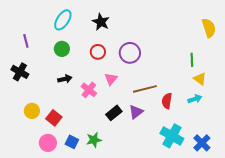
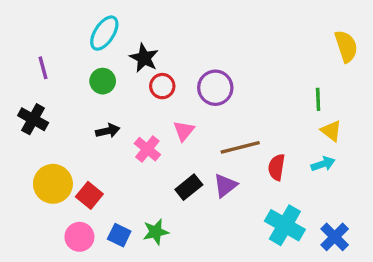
black star: (101, 22) -> (144, 58), moved
yellow circle: (32, 111) -> (53, 184), size x1.5

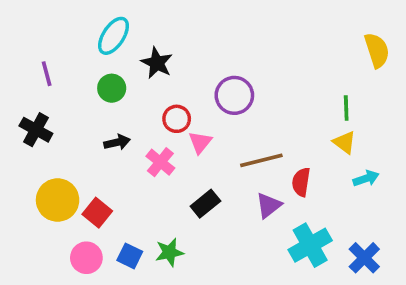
red circle: (162, 86) -> (177, 119), moved
yellow triangle: (331, 131) -> (344, 142), moved
cyan arrow: (323, 164) -> (366, 178), moved
purple triangle: (225, 185) -> (269, 205), moved
cyan cross: (285, 225) -> (310, 245), turned 30

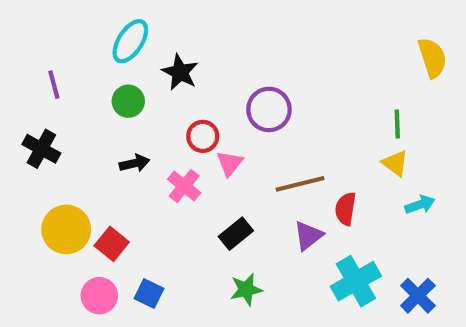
green star: (169, 252) -> (246, 289), moved

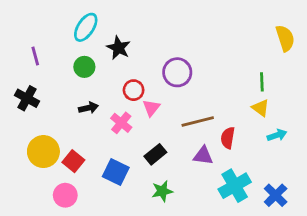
purple triangle: (308, 236) -> (203, 156), turned 45
blue square: (149, 294) -> (116, 172), moved, size x1.4

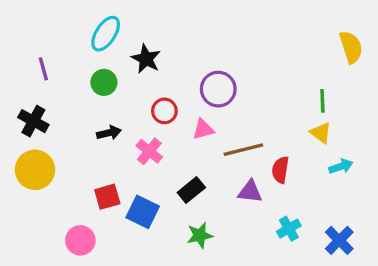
pink triangle: (151, 108) -> (203, 129), moved, turned 36
yellow circle: (43, 152) -> (35, 170), moved
red square: (73, 161) -> (107, 197), moved, turned 35
cyan cross: (235, 186) -> (289, 229), size x0.6

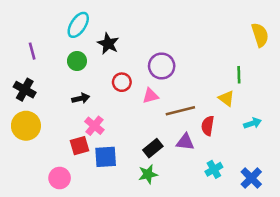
yellow triangle: (321, 133) -> (226, 98), moved
pink cross: (149, 151) -> (94, 126), moved
black rectangle: (191, 190) -> (153, 148), moved
blue square: (143, 212) -> (106, 157), turned -30

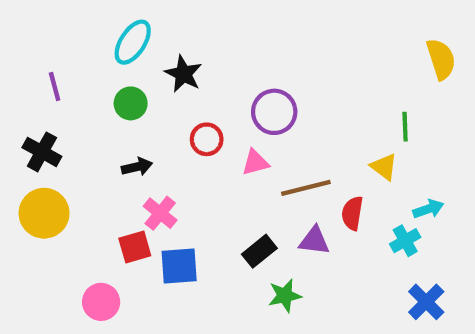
cyan cross: (214, 169) -> (405, 241), moved
green star: (148, 174) -> (285, 296), moved

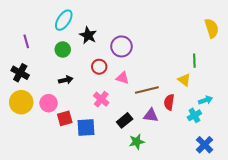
purple circle: (274, 112) -> (121, 46), moved
pink triangle: (255, 163) -> (122, 78), turned 32
pink cross: (160, 213) -> (101, 99), moved
pink circle: (101, 302) -> (49, 103), moved

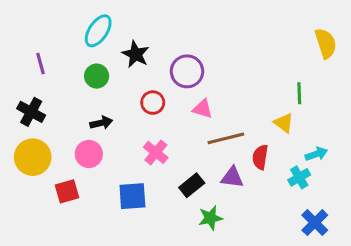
pink triangle: (122, 78) -> (203, 109), moved
pink circle: (49, 103) -> (89, 154), moved
red square: (65, 118) -> (67, 191), moved

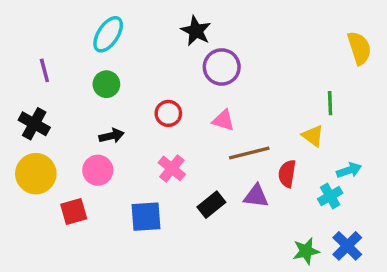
black star: (136, 54) -> (196, 31), moved
purple circle: (187, 71) -> (222, 67), moved
green star: (210, 218) -> (306, 251), moved

